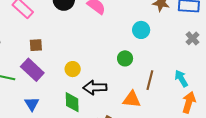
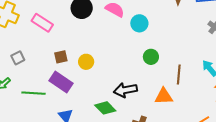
cyan circle: (141, 30) -> (139, 23), moved
yellow circle: (73, 69) -> (86, 62), moved
green diamond: (72, 102) -> (105, 108), turned -35

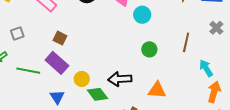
brown square: (61, 57) -> (60, 38), turned 32
yellow circle: (86, 62) -> (82, 79), moved
brown line: (179, 75) -> (186, 42), moved

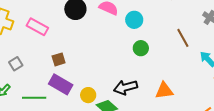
brown square: (60, 38) -> (59, 59), turned -32
brown line: (186, 42) -> (183, 38), turned -30
green circle: (149, 49) -> (141, 48), moved

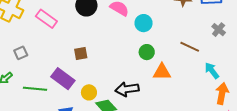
brown line: (183, 38) -> (190, 47), turned -42
brown square: (59, 59) -> (81, 54), moved
orange triangle: (164, 91) -> (162, 72), moved

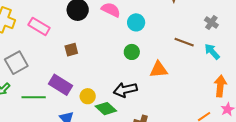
green circle: (147, 52) -> (132, 52), moved
gray square: (21, 53) -> (16, 63), size x1.6
brown square: (81, 54) -> (71, 50), moved
cyan arrow: (212, 71) -> (212, 52), moved

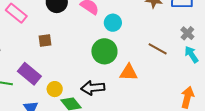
green circle: (132, 52) -> (104, 51), size x1.6
cyan arrow: (212, 52) -> (191, 54), moved

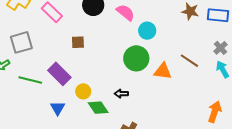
orange triangle: (129, 72) -> (163, 71), moved
black arrow: (93, 88) -> (121, 94), size x0.6

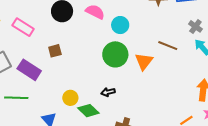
orange triangle: (163, 71) -> (144, 61), turned -48
purple rectangle: (59, 74) -> (29, 70), moved

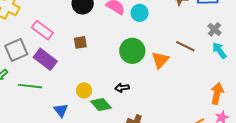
cyan circle: (120, 25) -> (140, 13), moved
pink rectangle: (23, 27) -> (42, 30), moved
brown square: (55, 51) -> (80, 42), moved

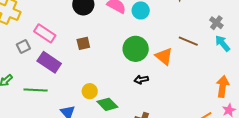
gray square: (16, 50) -> (23, 46), moved, size x0.6
orange triangle: (160, 60) -> (164, 56), turned -30
black arrow: (122, 88) -> (141, 80), moved

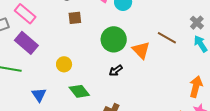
brown square: (83, 43) -> (75, 18), moved
black arrow: (141, 80) -> (116, 71), turned -32
yellow circle: (90, 91) -> (64, 64), moved

